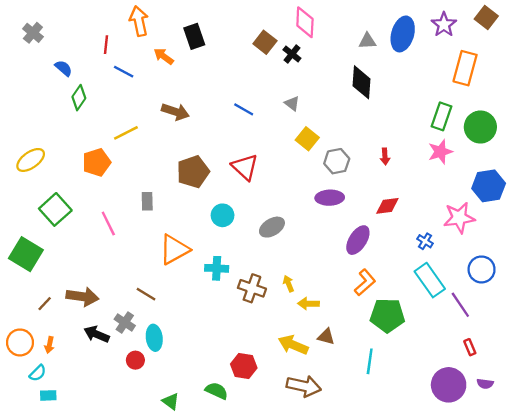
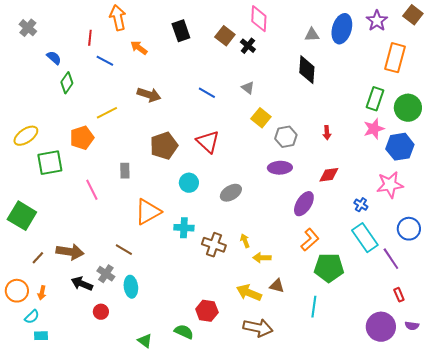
black rectangle: (194, 36) -> (181, 31), moved
blue hexagon: (489, 186) -> (400, 147), moved
green square: (55, 209) -> (50, 163), moved, turned 32
red circle: (135, 360) -> (101, 312), moved

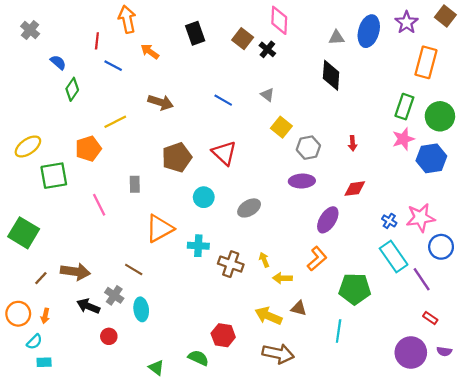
pink star: (390, 185) -> (421, 218), moved
orange L-shape: (310, 240) -> (317, 259), moved
red rectangle: (399, 295) -> (430, 318), turned -32

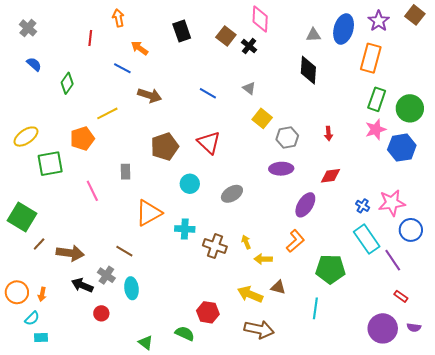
orange arrow: (127, 19) -> (118, 18), size x0.7
blue semicircle: (58, 62) -> (34, 64), moved
orange rectangle: (426, 62) -> (371, 58), moved
blue line: (113, 66) -> (122, 68), moved
brown line: (41, 278) -> (39, 244), moved

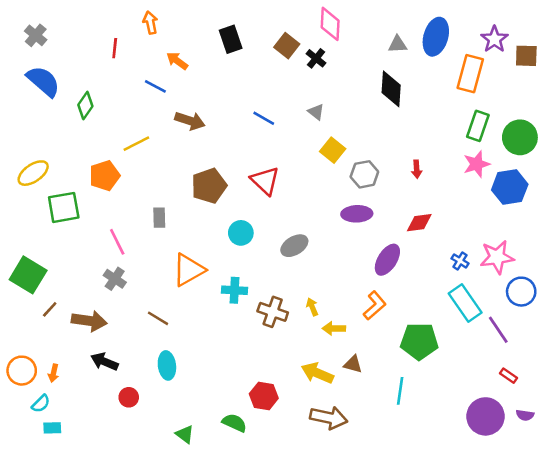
brown square: (415, 15) -> (526, 56), moved, turned -36
purple star: (379, 21) -> (494, 39), moved
blue semicircle: (34, 64) -> (43, 81), size x1.8
gray cross: (106, 275) -> (115, 279), moved

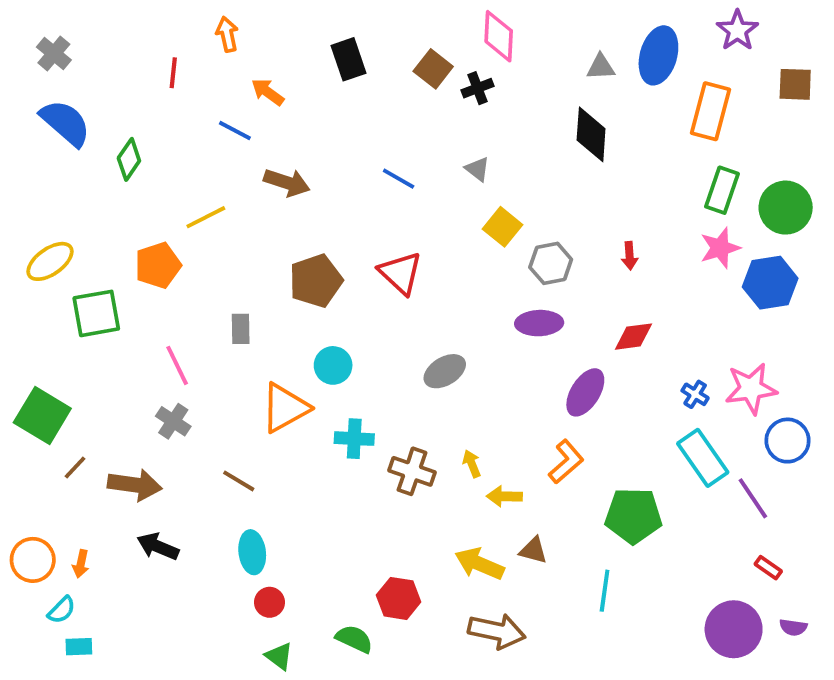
purple star: (494, 39) -> (737, 30), moved
black cross: (316, 58) -> (477, 88), turned 30
cyan circle: (241, 233) -> (333, 365), moved
red circle: (129, 397) -> (270, 602), moved

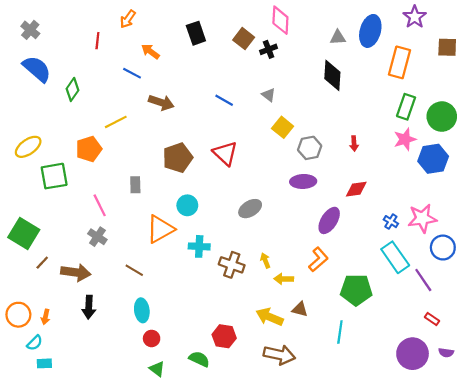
orange arrow: (227, 34) -> (128, 19), turned -132
black arrow: (158, 546) -> (89, 307), turned -110

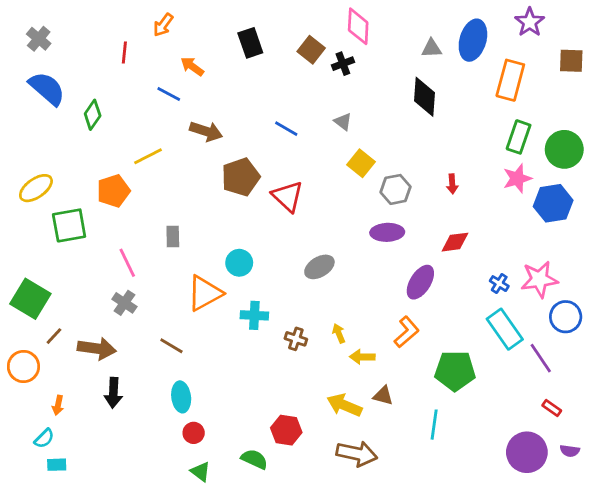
brown pentagon: (178, 158) -> (241, 177), moved
brown cross: (232, 265) -> (296, 339), size x0.7
orange circle: (18, 315) -> (23, 366), moved

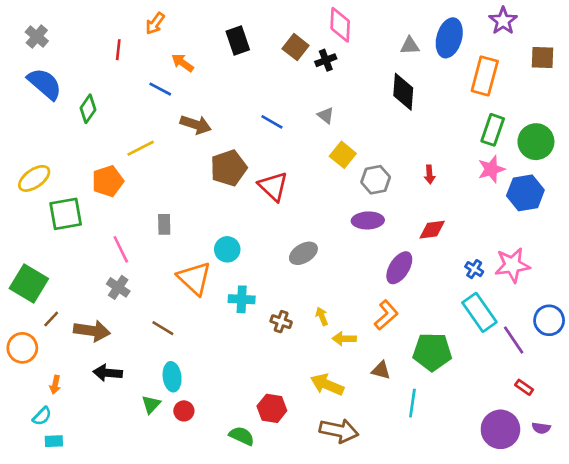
orange triangle: (205, 293) -> (194, 278), turned -48
blue circle: (566, 317) -> (549, 320), moved
black arrow: (113, 393) -> (108, 373), turned 92
brown triangle: (383, 396) -> (381, 370), moved
green triangle: (200, 472) -> (151, 404), moved, turned 36

